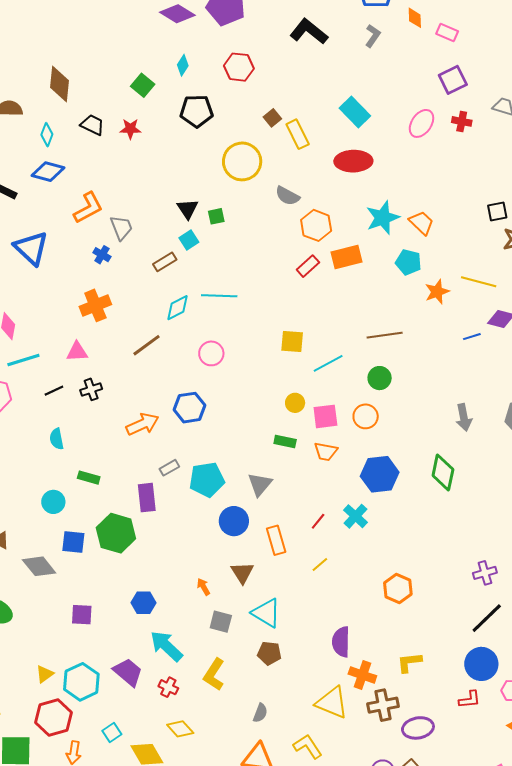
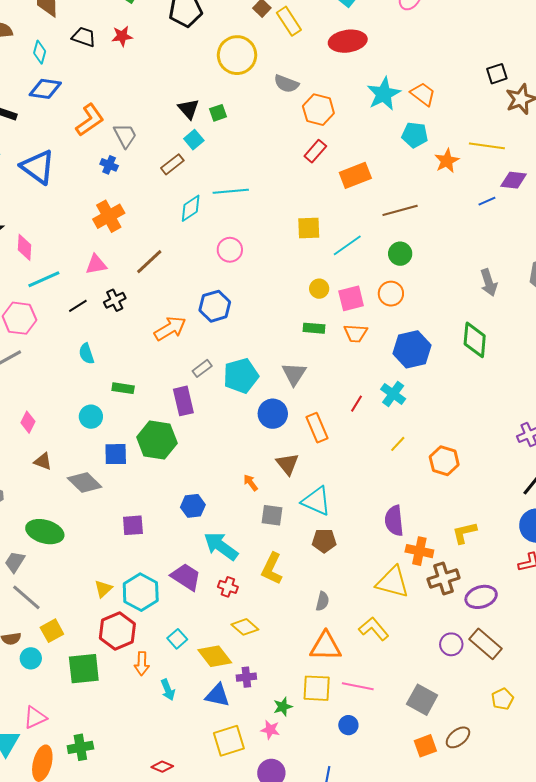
orange rectangle: (347, 257) -> (355, 175), moved
brown line: (147, 345) -> (149, 262), moved
yellow line: (320, 565) -> (398, 444), moved

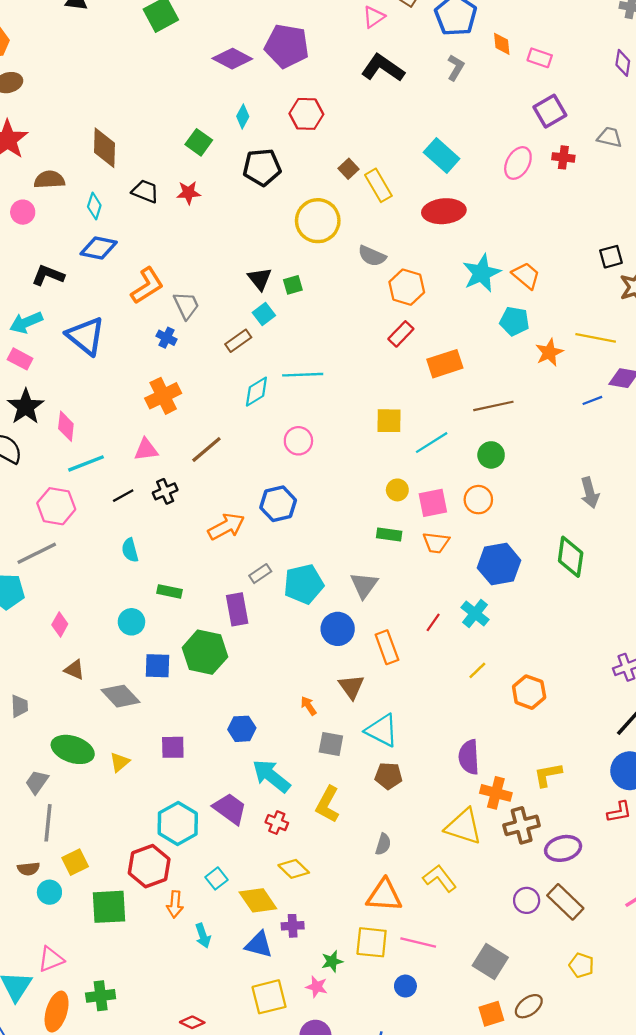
yellow triangle: (103, 589) -> (120, 762), moved
gray line: (26, 597) -> (48, 823), turned 52
yellow pentagon: (502, 699) -> (581, 965), turned -30

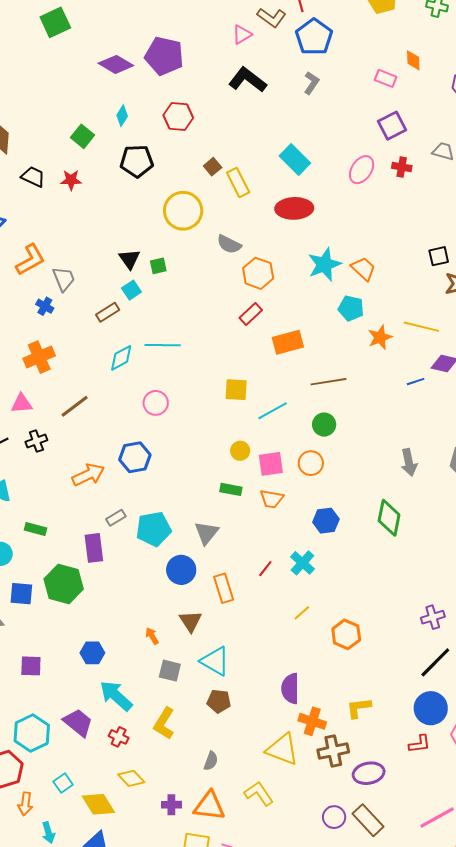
orange diamond: (502, 44) -> (413, 60), moved
blue hexagon: (499, 564) -> (326, 521), size x0.7
purple cross: (293, 926) -> (171, 805), moved

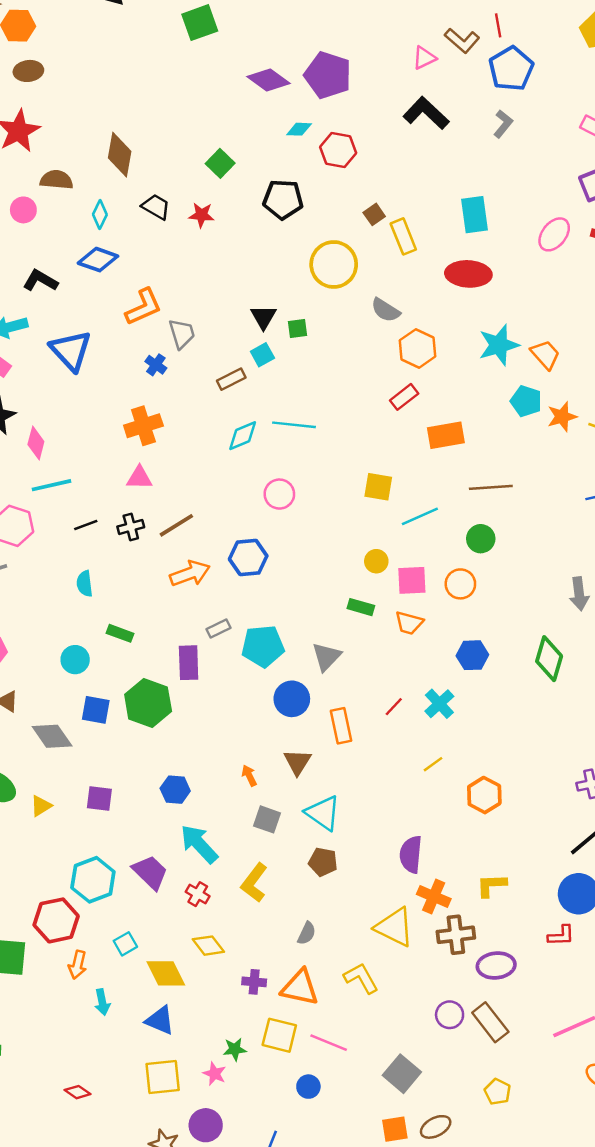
cyan diamond: (122, 116) -> (299, 129), moved, turned 55
cyan rectangle: (295, 159) -> (475, 215), turned 32
orange star: (380, 337) -> (562, 417), moved
pink triangle: (22, 403) -> (139, 478), moved
brown line: (75, 406) -> (176, 525), moved

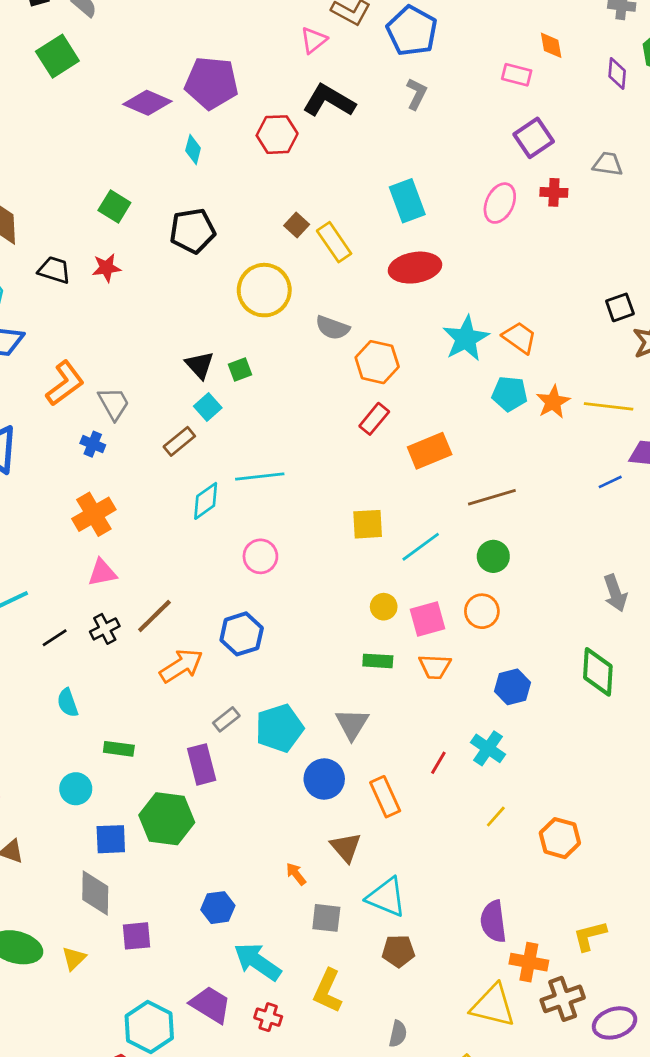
cyan diamond: (299, 129) -> (193, 149), turned -65
red hexagon: (338, 150) -> (277, 135), moved
gray diamond: (52, 736) -> (95, 893), moved, turned 48

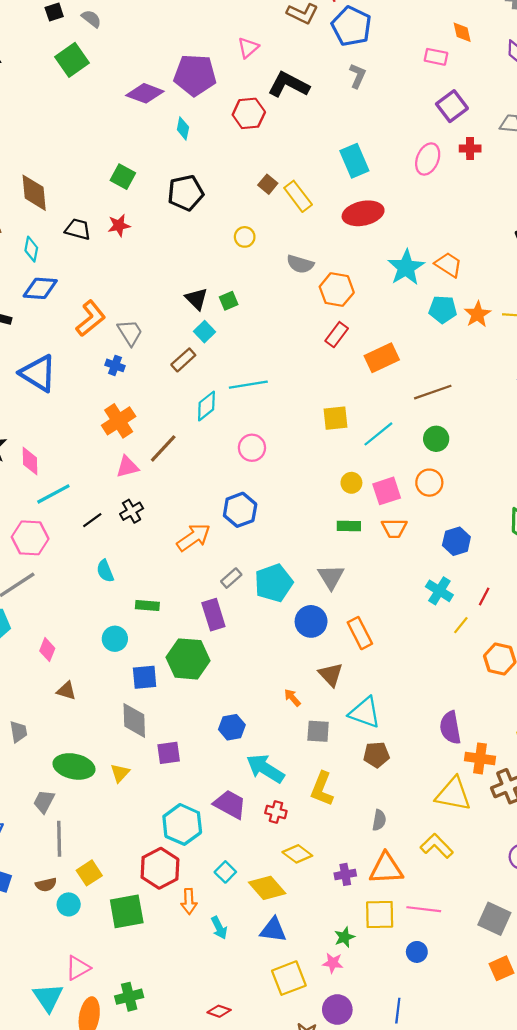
pink triangle: (314, 40) -> (248, 48), moved
yellow circle: (264, 290) -> (245, 237), size x0.5
brown line: (154, 616) -> (163, 448), moved
red line: (438, 763) -> (484, 596), moved
yellow line: (496, 817) -> (461, 625), moved

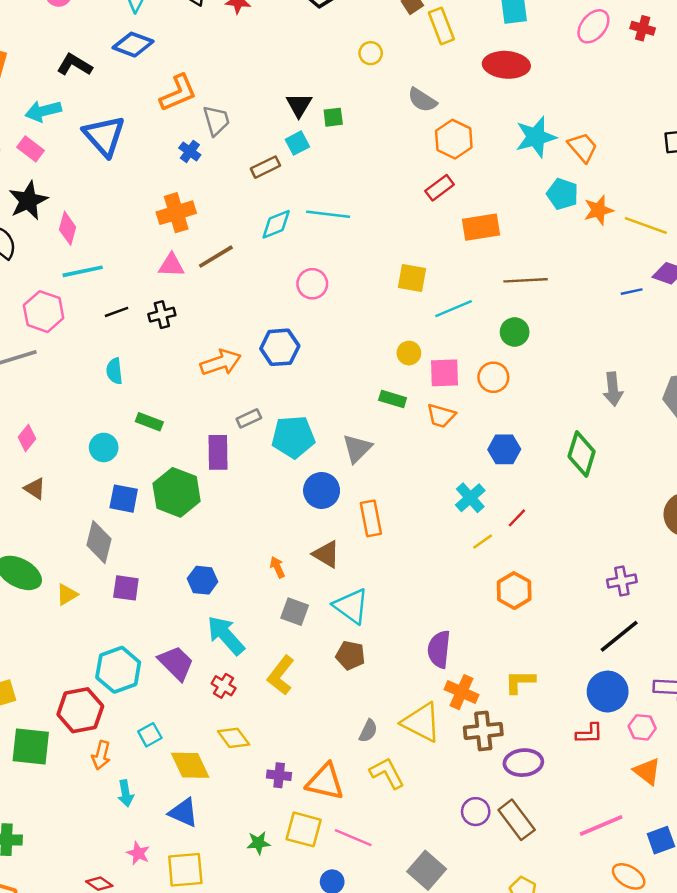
brown triangle: (331, 675) -> (326, 554), turned -32
gray semicircle: (379, 820) -> (368, 731), moved
pink star: (333, 963) -> (138, 853), moved

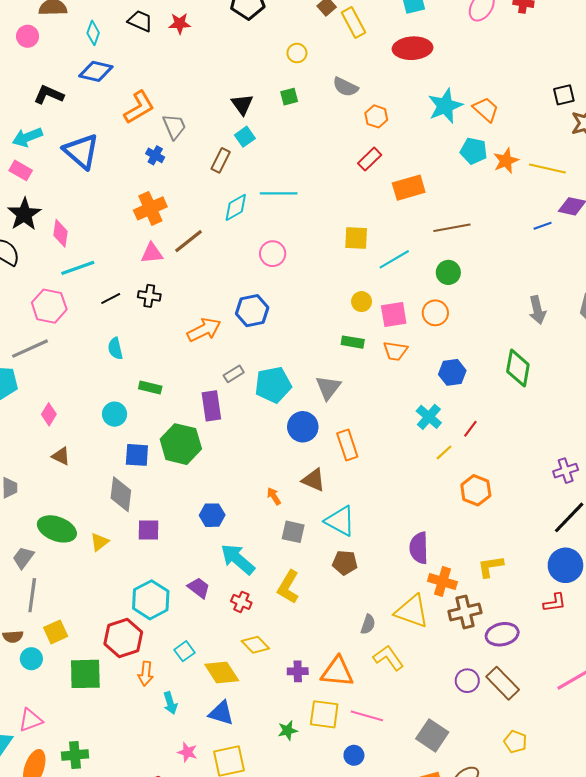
green square: (333, 117) -> (289, 97), moved
orange hexagon: (454, 139) -> (376, 116), size x0.7
brown rectangle: (266, 167) -> (221, 160), turned -30
black cross: (162, 315) -> (149, 296), turned 30
purple trapezoid: (176, 663) -> (199, 588), size x0.7

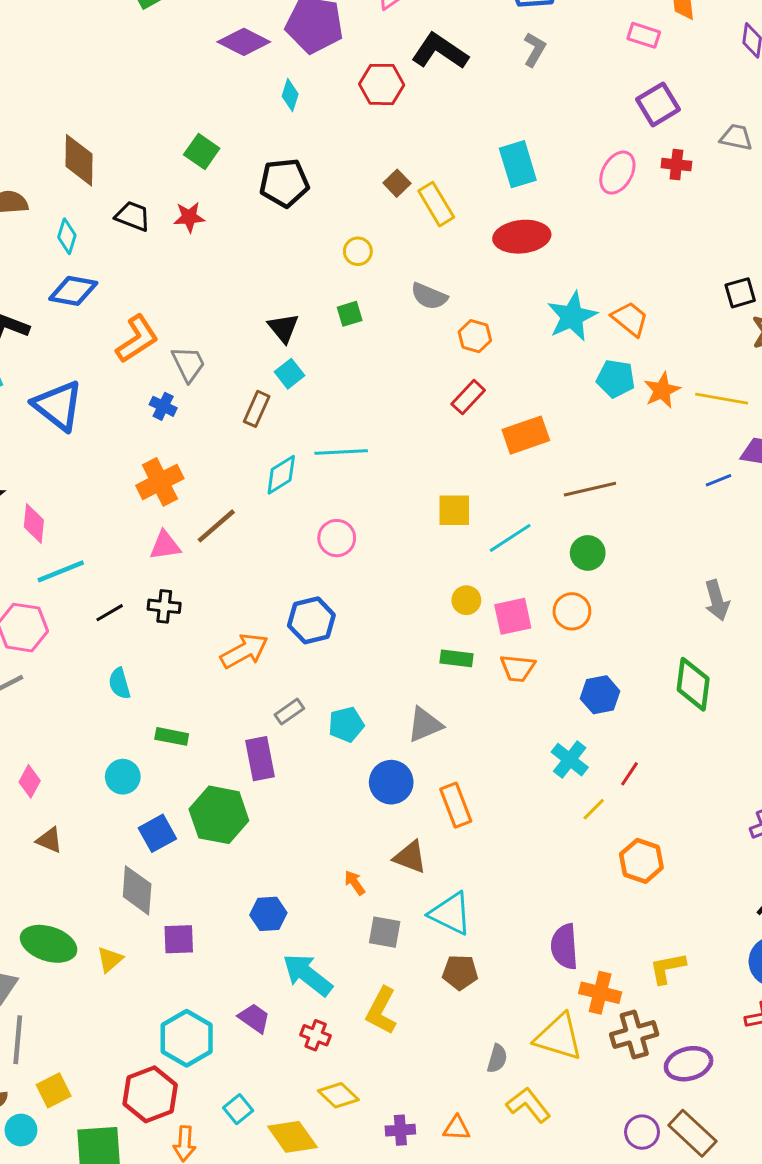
cyan pentagon: (273, 385) -> (346, 724), size x0.7
gray triangle: (328, 388) -> (425, 725), turned 32
blue square: (137, 455) -> (157, 833), turned -30
orange triangle: (337, 672) -> (457, 1128), size x0.6

